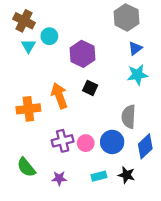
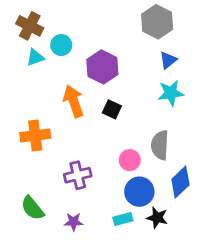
cyan triangle: (28, 46) -> (35, 57), turned 40
orange arrow: (59, 96) -> (74, 101), moved
blue circle: (112, 142) -> (139, 192), moved
pink circle: (86, 143) -> (130, 160), moved

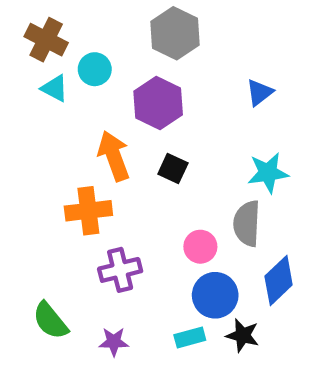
gray hexagon: (157, 22) -> (175, 33), moved
cyan triangle: (35, 57) -> (55, 88), turned 48
cyan star: (171, 93) -> (268, 173), moved
orange cross: (35, 135) -> (88, 211), moved

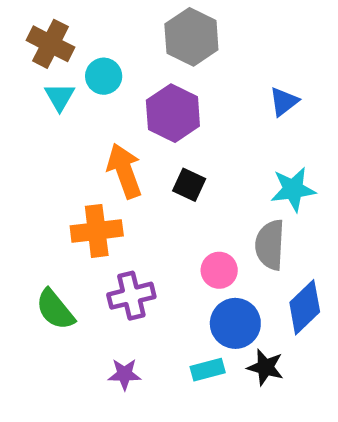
cyan triangle: (55, 88) -> (60, 97), turned 32
green semicircle: (50, 321) -> (55, 310), moved

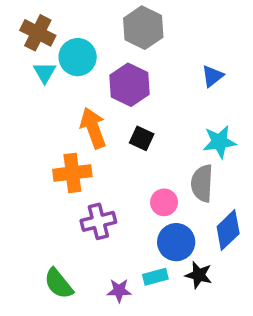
cyan circle: (104, 76) -> (78, 57), size x1.4
green semicircle: (55, 310) -> (59, 284), moved
purple star: (124, 374) -> (119, 291), moved

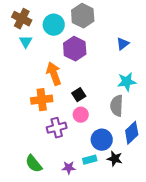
cyan circle: (78, 57) -> (54, 25), moved
black square: (142, 138) -> (79, 95), moved, turned 32
pink circle: (164, 202) -> (81, 115), moved

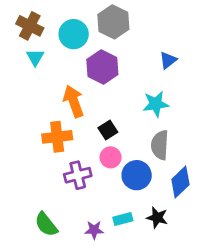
cyan star: (127, 82) -> (156, 104), moved
blue circle: (102, 140) -> (137, 175), moved

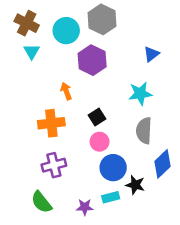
orange arrow: (74, 101) -> (66, 91), size x0.6
purple cross: (78, 175) -> (54, 165), moved
blue circle: (137, 175) -> (113, 168), moved
black star: (157, 218) -> (135, 185), moved

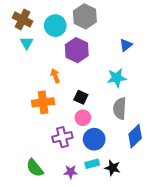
black square: (97, 117) -> (81, 97), turned -32
purple cross: (54, 165) -> (62, 137), moved
black star: (135, 185) -> (113, 168), moved

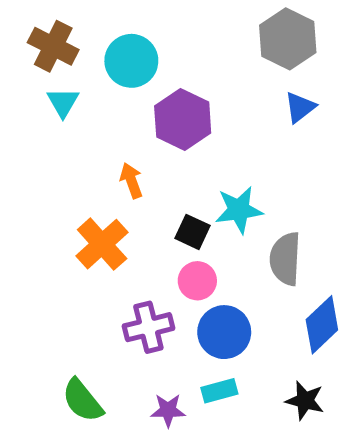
gray hexagon: (85, 16) -> (288, 39), moved
cyan star: (117, 78) -> (239, 210), moved
orange cross: (43, 102) -> (102, 244), turned -35
black star: (113, 168) -> (305, 400), moved

